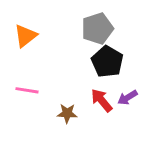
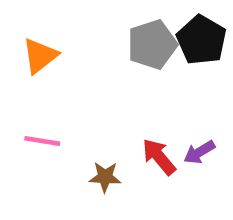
black pentagon: (107, 62) -> (202, 40), moved

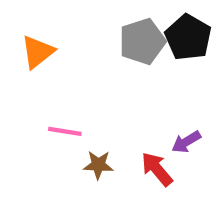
pink line: (42, 141) -> (65, 131), moved
red arrow: (159, 157) -> (157, 169), moved

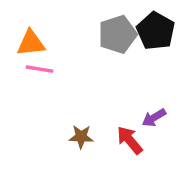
orange triangle: (38, 52) -> (31, 43), turned 32
pink line: (65, 131) -> (40, 69), moved

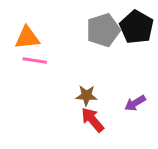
brown star: (81, 137) -> (86, 96), moved
red arrow: (130, 140) -> (93, 120), moved

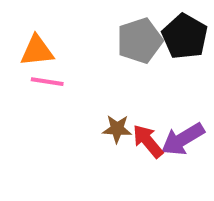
purple arrow: (135, 103) -> (183, 139), size x1.5
red arrow: (93, 120) -> (148, 141), moved

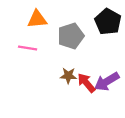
gray pentagon: (140, 41) -> (71, 36), moved
orange triangle: (37, 51) -> (37, 19), moved

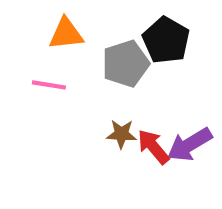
black pentagon: (108, 22) -> (166, 40), moved

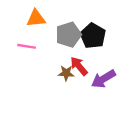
black pentagon: (166, 40) -> (93, 36), moved
red arrow: (153, 147) -> (79, 66), moved

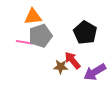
gray pentagon: (69, 35) -> (40, 36), moved

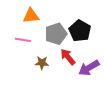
gray pentagon: (40, 36) -> (56, 34), moved
brown star: (61, 67) -> (42, 63), moved

